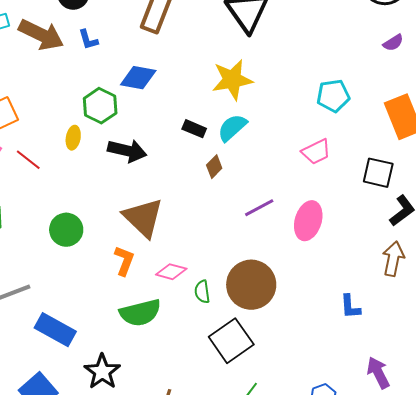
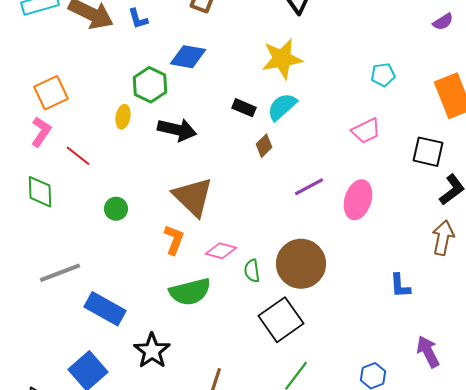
cyan pentagon: (333, 96) -> (383, 75), size x0.7
red line: (28, 160) -> (78, 156), moved
green circle: (66, 230) -> (116, 209), size x0.7

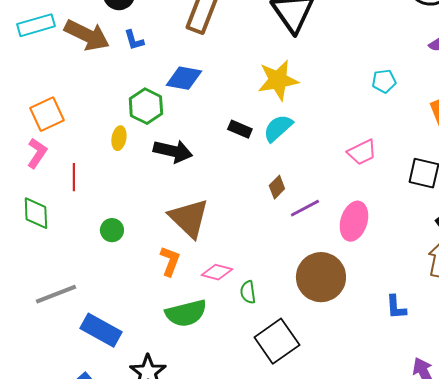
cyan pentagon: (383, 75) -> (384, 81), moved
brown diamond: (264, 146) -> (277, 187), moved
red line: (78, 156) -> (74, 177), turned 52
brown circle: (301, 264) -> (321, 277), moved

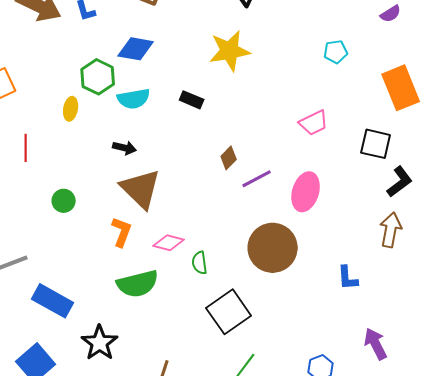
cyan semicircle: (278, 128) -> (134, 99), moved, turned -148
black arrow: (173, 151) -> (125, 148), moved, size x0.6

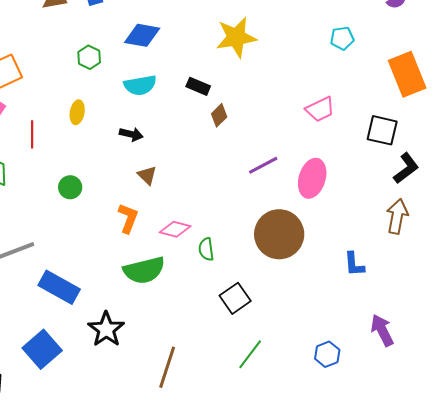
green hexagon: (98, 77) -> (89, 57), moved, size x0.7
yellow ellipse: (71, 109) -> (77, 112), moved
brown diamond: (229, 158) -> (219, 115), moved
brown triangle: (141, 189) -> (147, 175), size x0.5
black square: (229, 312) -> (235, 298), size x0.7

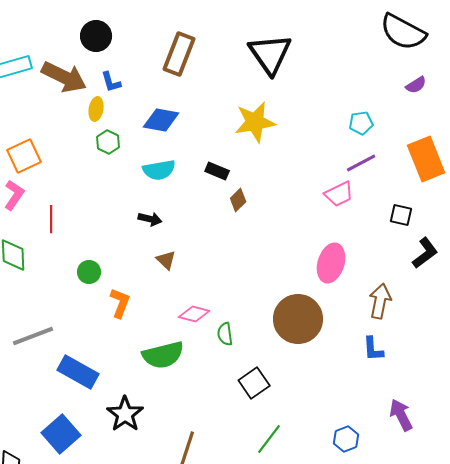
yellow ellipse: (77, 112) -> (96, 109), moved
black square: (382, 130) -> (401, 215), size x0.7
purple line: (263, 165) -> (361, 163), moved
brown arrow: (397, 216) -> (380, 301), moved
orange L-shape: (128, 218) -> (120, 303), moved

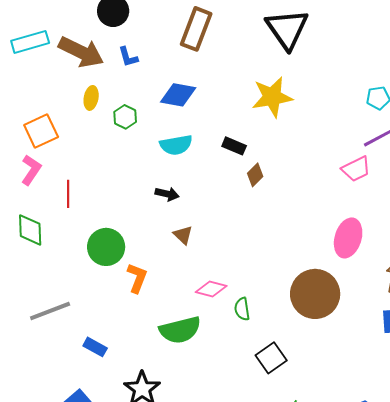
yellow ellipse: (96, 109) -> (91, 98), moved
green circle: (89, 272) -> (106, 247), size x1.6
blue rectangle: (78, 372) -> (95, 347), size x0.6

